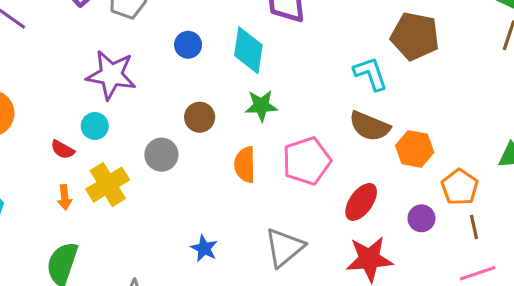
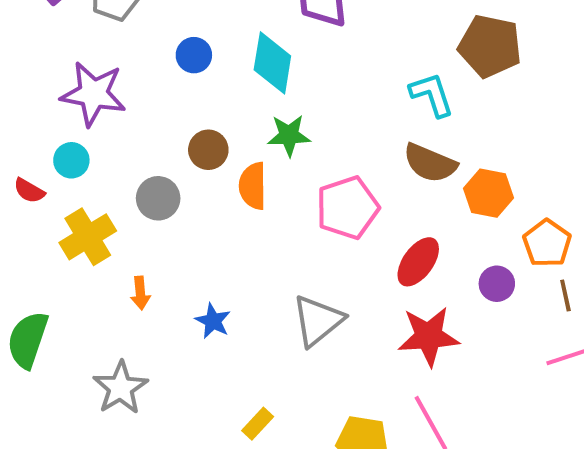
orange semicircle: (245, 165) -> (253, 186), moved
orange arrow: (65, 197) -> (140, 293), moved

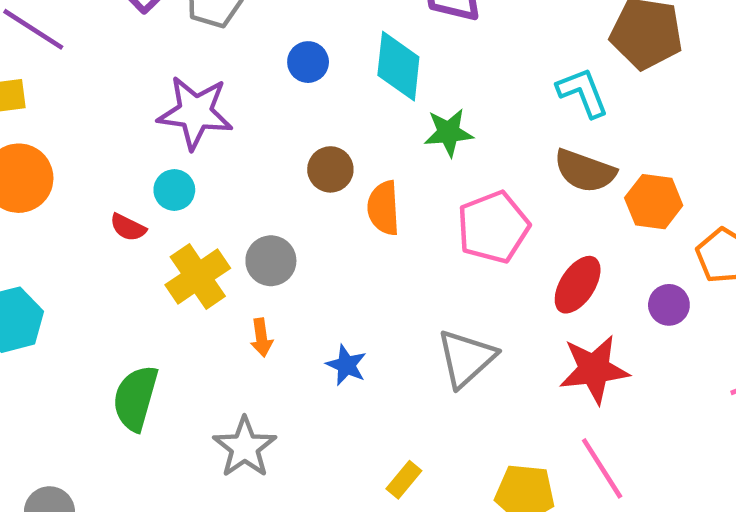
green star: (289, 135) -> (449, 133), moved
gray circle: (158, 198) -> (271, 261), moved

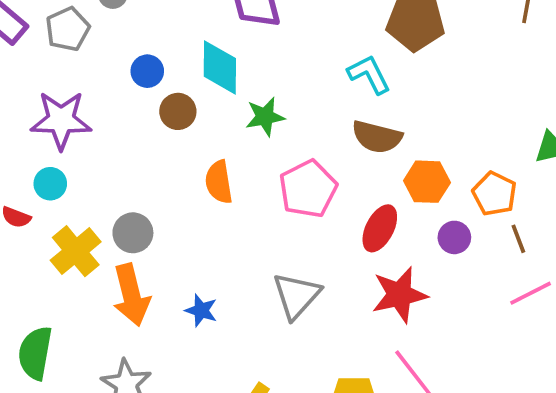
brown circle: (330, 169) -> (178, 111), moved
orange hexagon: (654, 202) -> (427, 182), moved
orange arrow: (261, 338) -> (131, 295), size x2.0

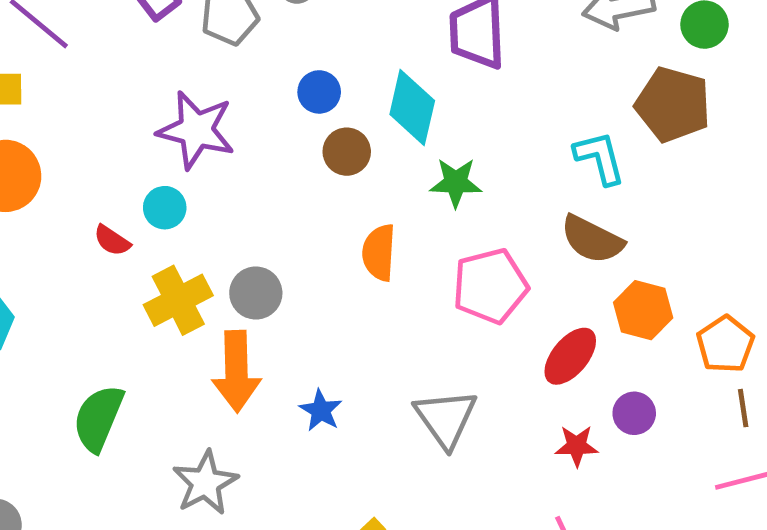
purple circle: (454, 237) -> (634, 413), moved
red star: (399, 295) -> (577, 446), size x0.6
gray triangle: (296, 296) -> (446, 418), turned -30

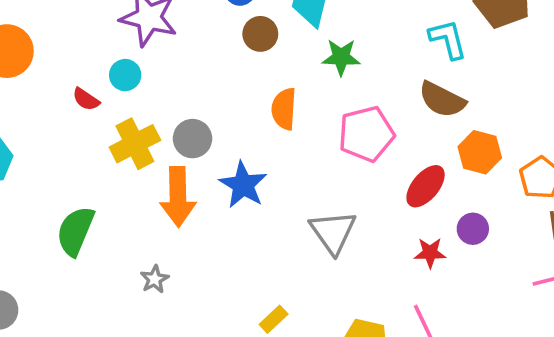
blue star: (321, 410) -> (243, 185), moved, size x1.5
gray star: (205, 483) -> (155, 279), size x0.6

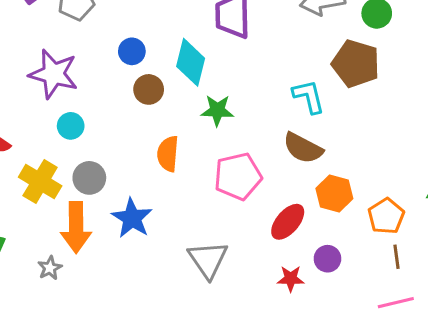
cyan circle: (125, 75) -> (71, 126), moved
yellow cross: (135, 144) -> (40, 182), turned -33
gray star: (155, 279) -> (50, 268), moved

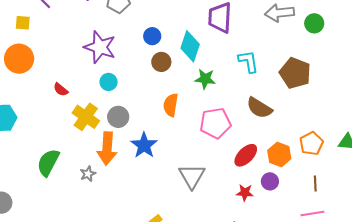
brown pentagon: (356, 64) -> (295, 73), moved
cyan L-shape: (309, 96) -> (248, 62), moved
orange hexagon: (334, 193) -> (279, 155), moved
orange pentagon: (386, 216) -> (311, 143), moved

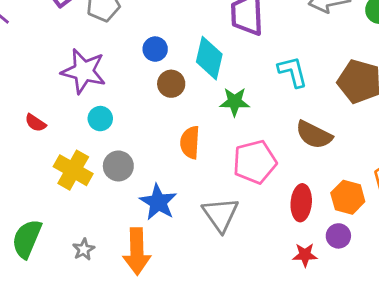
red semicircle: (61, 90) -> (35, 123), moved
orange arrow: (107, 149) -> (137, 251), moved
red ellipse: (246, 155) -> (301, 203), turned -35
gray triangle: (192, 176) -> (220, 214), moved

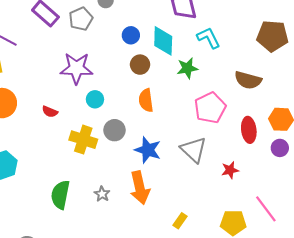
blue circle: (155, 49) -> (131, 35), moved
cyan L-shape: (293, 72) -> (209, 38), moved
orange semicircle: (190, 142) -> (146, 100), moved
red star: (305, 255) -> (230, 170), moved

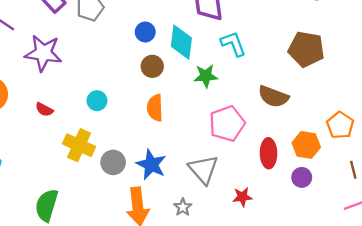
purple star: (76, 68) -> (43, 53), moved
gray circle: (115, 130) -> (113, 162), moved
gray star: (102, 194) -> (183, 207), moved

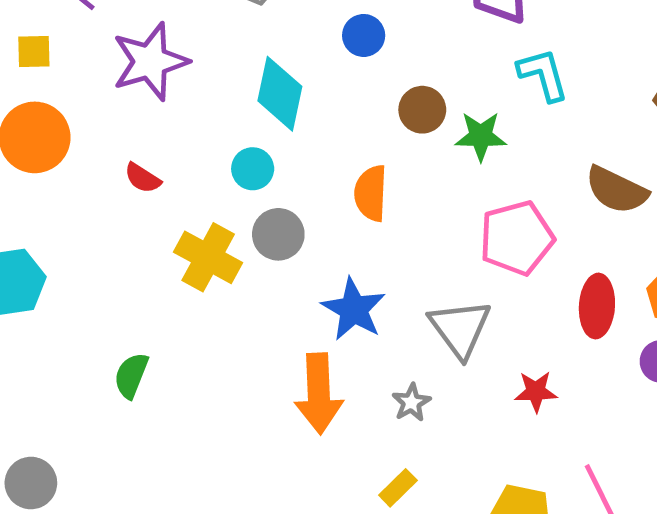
cyan diamond: (181, 42) -> (280, 94), moved
purple star: (43, 53) -> (150, 62), turned -30
brown circle: (152, 66) -> (422, 110), moved
gray circle: (113, 162) -> (278, 234), moved
green semicircle: (47, 205) -> (131, 375), size x0.7

